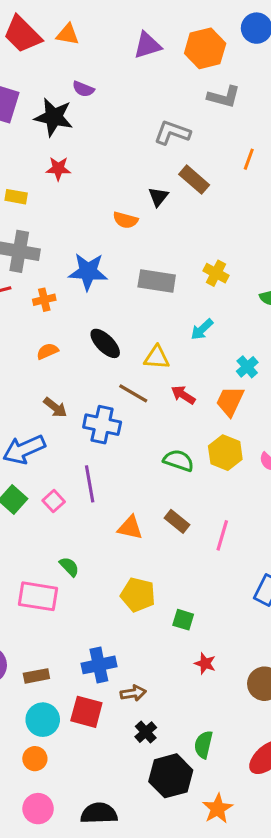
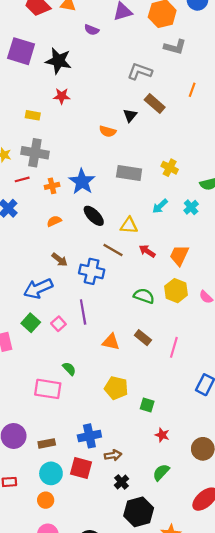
purple semicircle: (83, 89) -> (92, 30), moved
blue star: (88, 272) -> (82, 182), moved, turned 30
cyan cross: (247, 367) -> (191, 207), moved
green semicircle: (203, 745) -> (161, 472), moved, turned 30

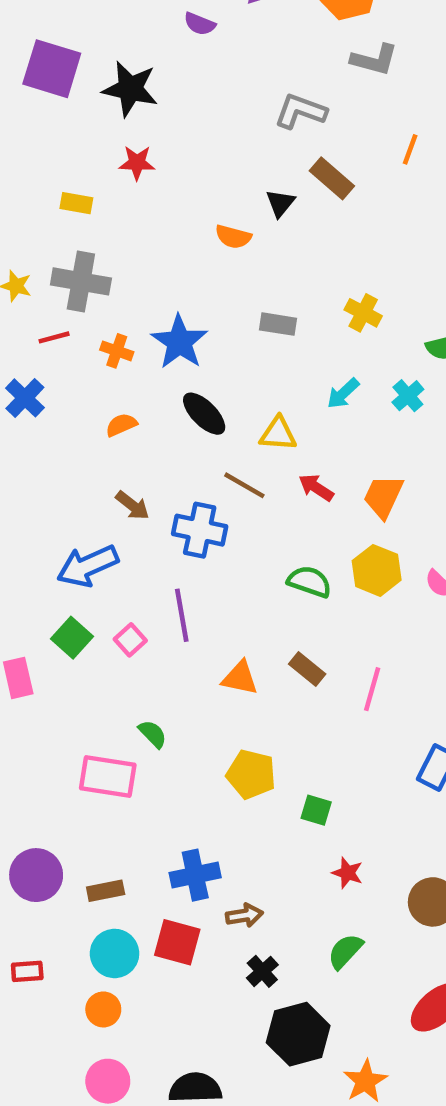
gray rectangle: (129, 173) -> (278, 324), size x0.7
orange cross: (52, 186) -> (117, 351), turned 32

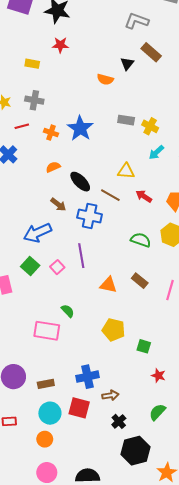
gray cross: (81, 281) -> (34, 100), size x0.7
yellow cross: (363, 313) -> (150, 126), moved
black ellipse: (204, 414) -> (80, 182), moved

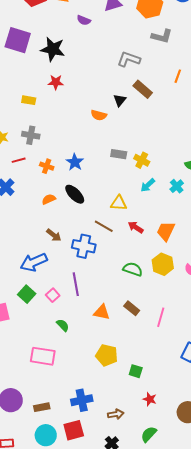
blue star: (80, 128) -> (75, 162), size x0.7
black ellipse: (80, 182) -> (75, 194), moved
green semicircle: (68, 311) -> (63, 325), moved
brown arrow: (110, 395) -> (116, 414), moved
red square: (79, 408) -> (74, 430), turned -30

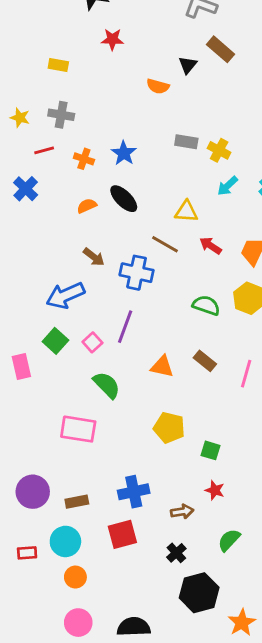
red star: (56, 82) -> (112, 39), moved
purple line: (76, 284) -> (125, 327), turned 30
green semicircle: (63, 325) -> (107, 385), size x1.5
red star: (150, 399) -> (215, 490), moved
cyan circle: (46, 435) -> (65, 541), moved

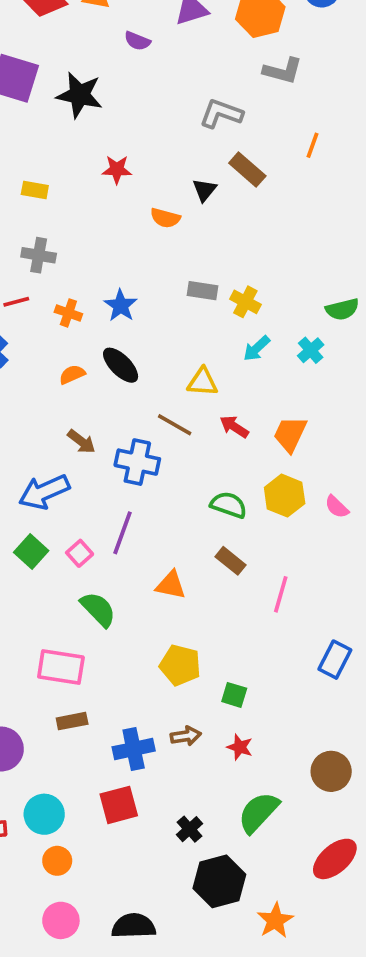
red star: (112, 39) -> (117, 170), moved
brown rectangle: (205, 361) -> (230, 561), moved
brown rectangle: (77, 502) -> (72, 721), moved
brown arrow: (182, 512) -> (186, 736), moved
green semicircle: (229, 540) -> (258, 812), size x1.4

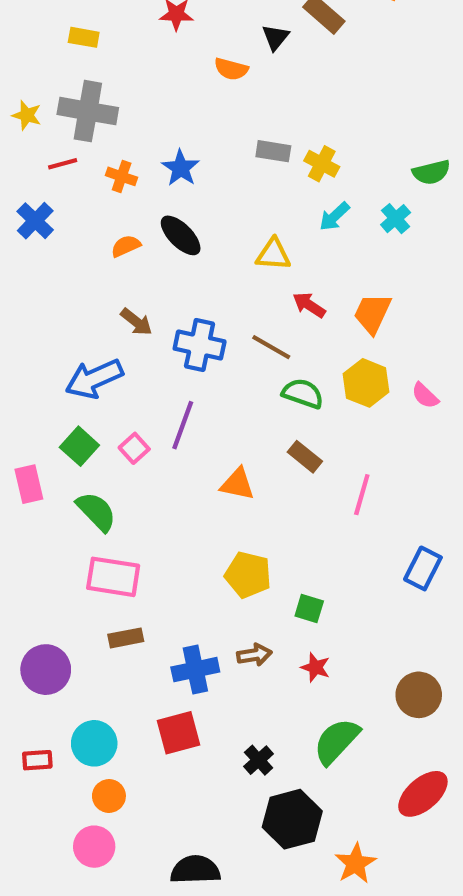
gray cross: (39, 255) -> (88, 111), size x1.5
brown line: (175, 425) -> (271, 347), moved
green semicircle: (98, 609) -> (96, 511), moved
pink circle: (61, 920) -> (94, 847), moved

